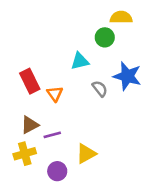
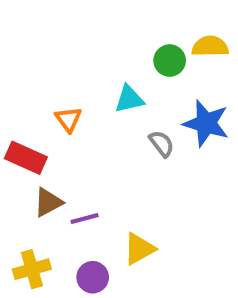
yellow semicircle: (121, 17) -> (210, 46), moved
red rectangle: (30, 81) -> (26, 158), moved, turned -40
orange triangle: (55, 94) -> (68, 119), moved
yellow cross: (25, 154) -> (32, 269), moved

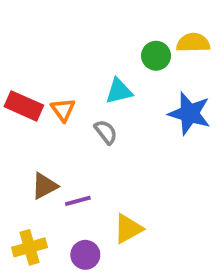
gray semicircle: (162, 144) -> (106, 132), moved
red rectangle: (26, 158) -> (24, 106), moved

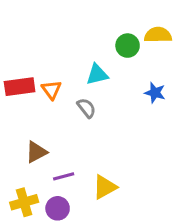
red rectangle: (24, 106) -> (20, 87), turned -32
blue star: (190, 113) -> (155, 93), size x0.6
purple line: (78, 201) -> (64, 176), moved
purple circle: (85, 255) -> (58, 208), moved

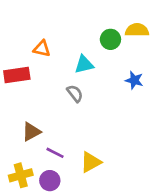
orange triangle: (51, 90) -> (42, 49), moved, turned -42
purple line: (64, 176) -> (55, 153), turned 42

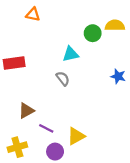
orange triangle: (42, 49) -> (33, 14), moved
blue star: (134, 80) -> (118, 76), moved
purple circle: (50, 181) -> (55, 152), moved

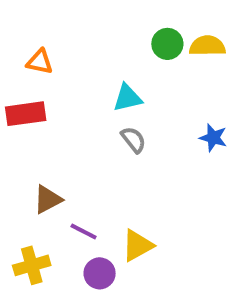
orange triangle: (33, 14) -> (40, 62), moved
green circle: (93, 33) -> (167, 44), moved
gray semicircle: (63, 79) -> (133, 140), moved

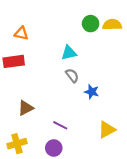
blue star: (213, 138) -> (92, 92), moved
purple line: (84, 231) -> (60, 125), moved
yellow triangle: (137, 245) -> (107, 130), moved

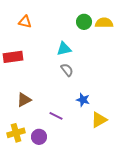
orange triangle: (21, 33) -> (25, 22), moved
blue star: (92, 92) -> (83, 100), moved
purple circle: (54, 148) -> (39, 137), moved

